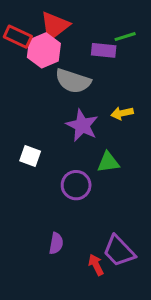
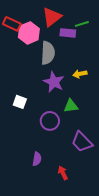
red triangle: (55, 26) -> (52, 17), moved
gray semicircle: (73, 81) -> (48, 53), turned -105
purple trapezoid: (119, 251) -> (82, 142), moved

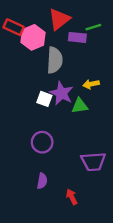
white square: (20, 102) -> (44, 99), moved
green triangle: (71, 106) -> (80, 106), moved
purple circle: (50, 121) -> (42, 142), moved
purple trapezoid: (82, 142) -> (93, 162), turned -50

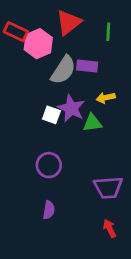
green line: (93, 27) -> (108, 32), turned -70
purple rectangle: (77, 37) -> (87, 66), moved
gray semicircle: (55, 60) -> (63, 70), turned 30
red arrow: (72, 197) -> (110, 228), moved

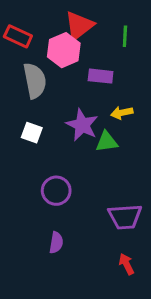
pink hexagon: (38, 44) -> (64, 50), moved
gray semicircle: (63, 70) -> (35, 81), moved, turned -44
white square: (51, 115) -> (32, 133), moved

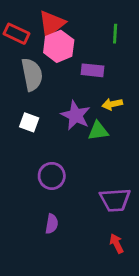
red triangle: (79, 26) -> (52, 24), moved

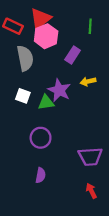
purple rectangle: (93, 70) -> (73, 55), turned -63
green triangle: (98, 131) -> (46, 102), moved

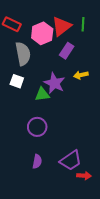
red triangle: (41, 19) -> (62, 26), moved
white square: (23, 96) -> (17, 81), moved
purple trapezoid: (90, 157) -> (71, 160), moved, turned -30
red arrow: (91, 191) -> (84, 176), turned 120

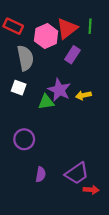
yellow arrow: (81, 75) -> (83, 95), moved
purple circle: (37, 127) -> (24, 139), moved

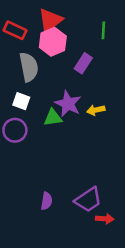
red triangle: (67, 28) -> (50, 20), moved
purple circle: (24, 139) -> (15, 130), moved

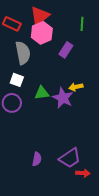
purple star: (68, 104) -> (63, 98), moved

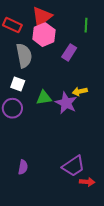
purple semicircle: (37, 159) -> (23, 167), moved

